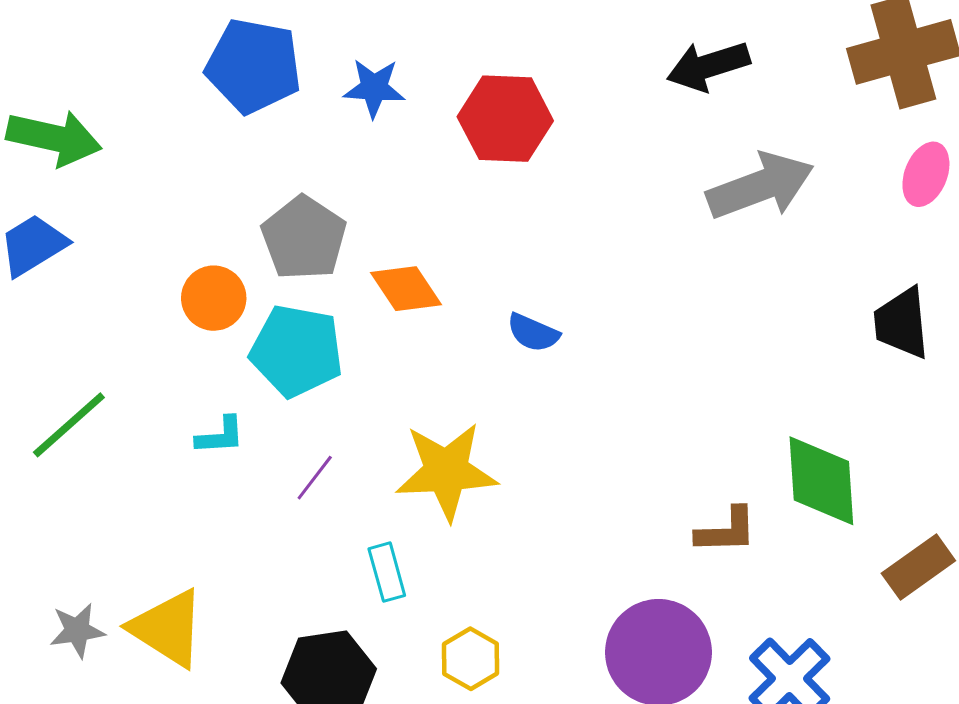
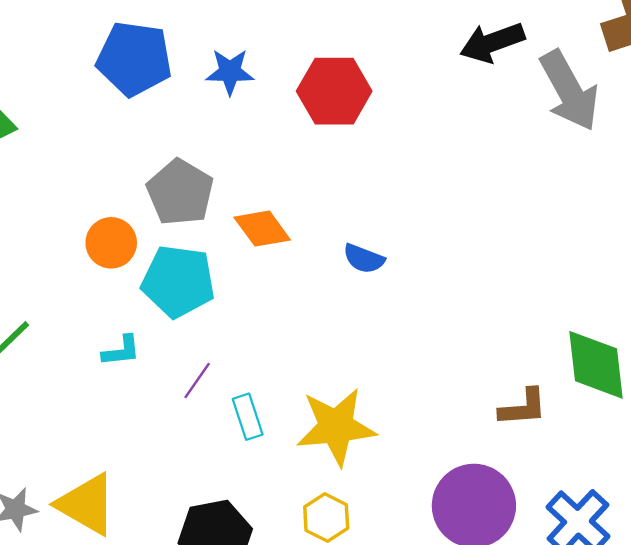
gray arrow: (760, 186) -> (569, 91), moved, turned 84
yellow star: (446, 471) -> (336, 427), moved
cyan rectangle: (387, 572) -> (248, 417), moved

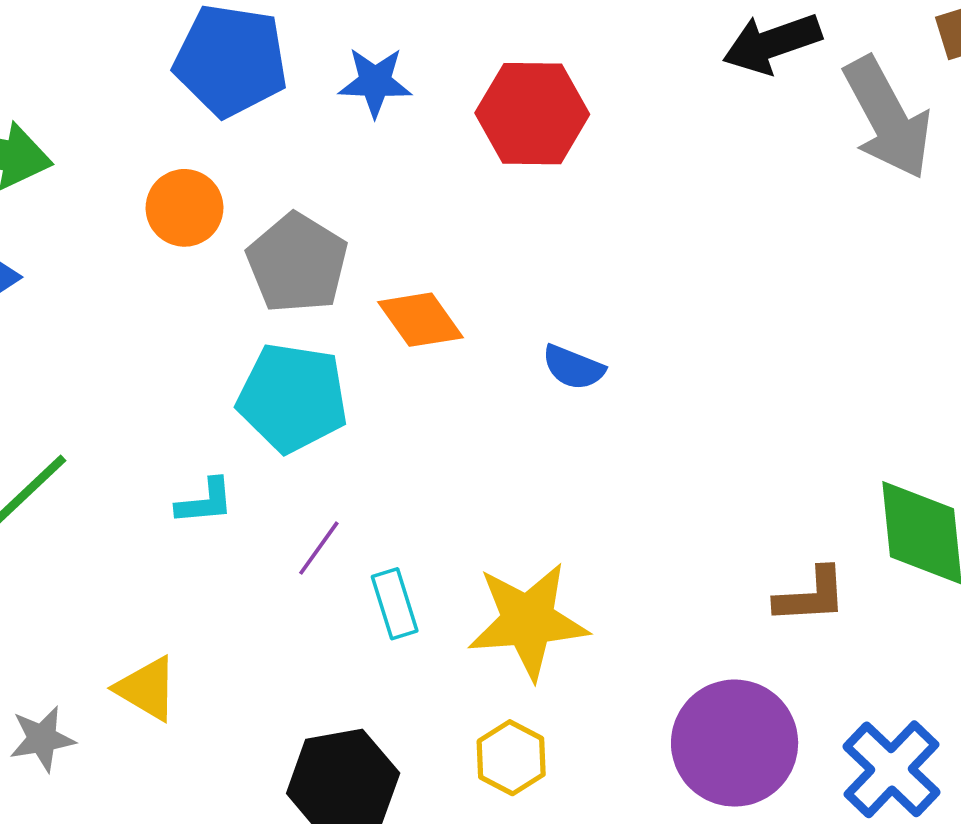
orange circle: (111, 243) -> (185, 208), moved
yellow triangle: (87, 504) -> (147, 689), moved, size x0.7

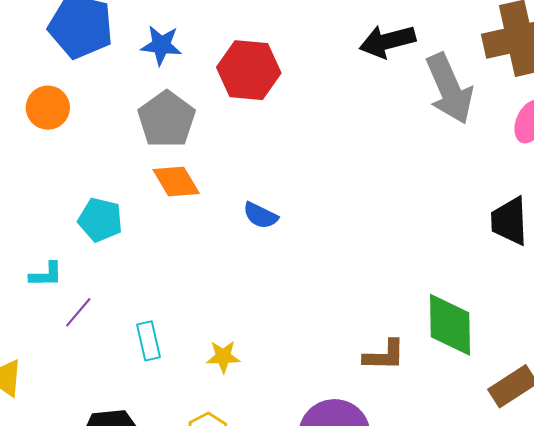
gray pentagon: (297, 263) -> (167, 119), moved
cyan pentagon: (293, 398) -> (100, 220), size x0.7
purple line: (319, 548) -> (78, 312), moved
yellow star: (528, 621) -> (223, 357), size x0.5

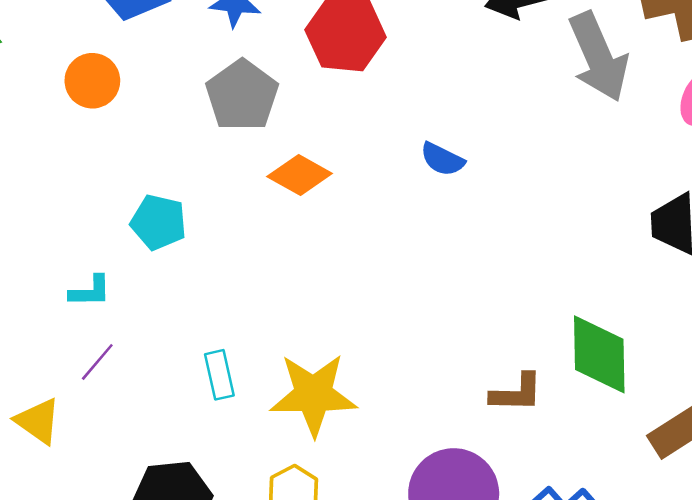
orange diamond: (176, 182) -> (300, 175), moved, turned -30
blue semicircle: (260, 215) -> (442, 159), moved
purple line: (78, 312) -> (97, 362), moved
yellow star: (223, 357) -> (313, 395), size x2.0

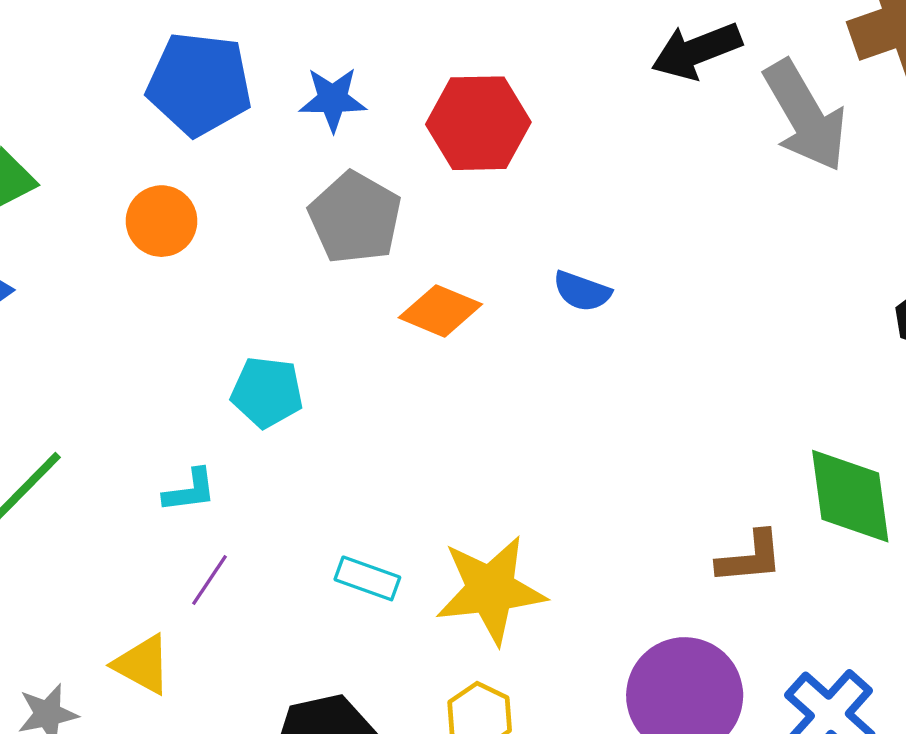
blue semicircle: (442, 159) -> (582, 291), moved
cyan rectangle: (219, 375) -> (367, 578), turned -51

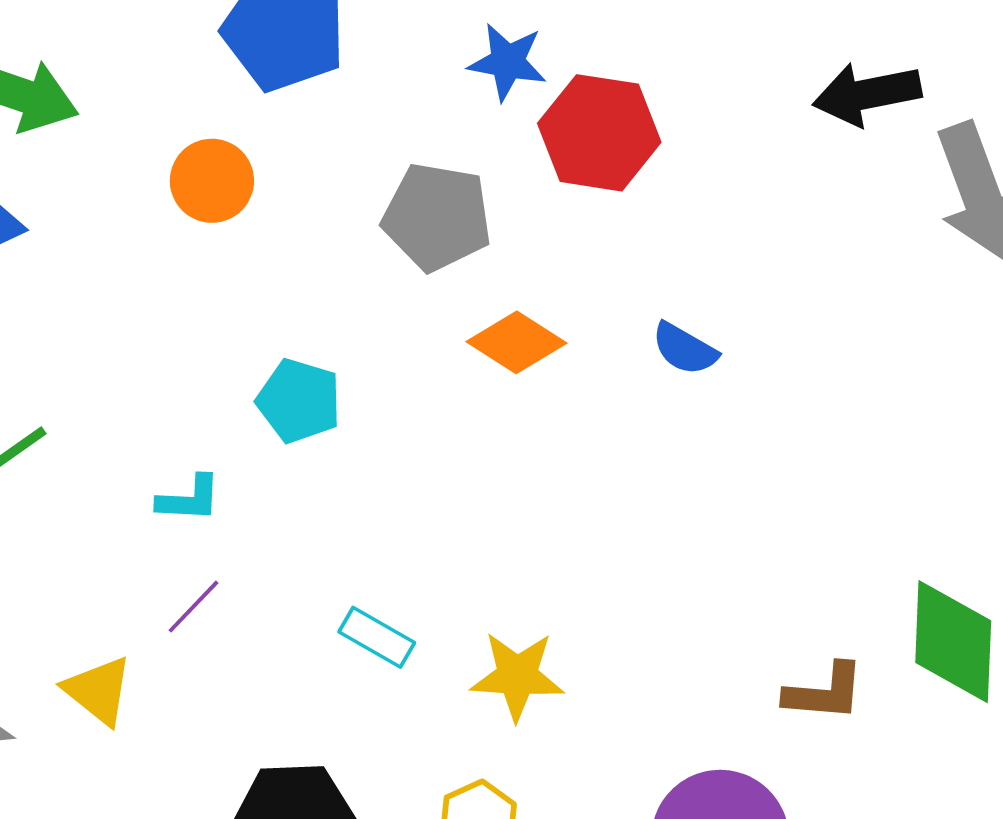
blue star: (333, 99) -> (507, 62), moved
gray pentagon: (355, 218) -> (437, 217), turned -30
yellow star: (491, 590) -> (517, 676), size x0.7

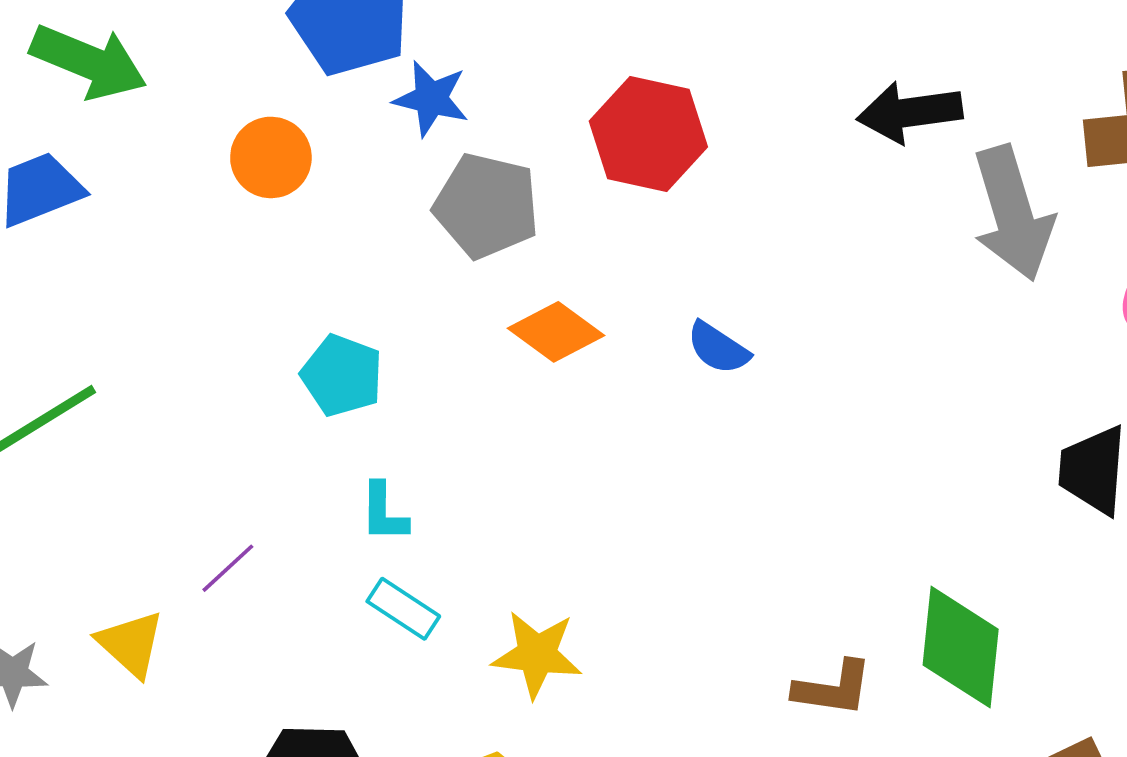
blue star: (507, 62) -> (431, 99), moved
cyan L-shape: (189, 499) -> (384, 512), moved, turned 84

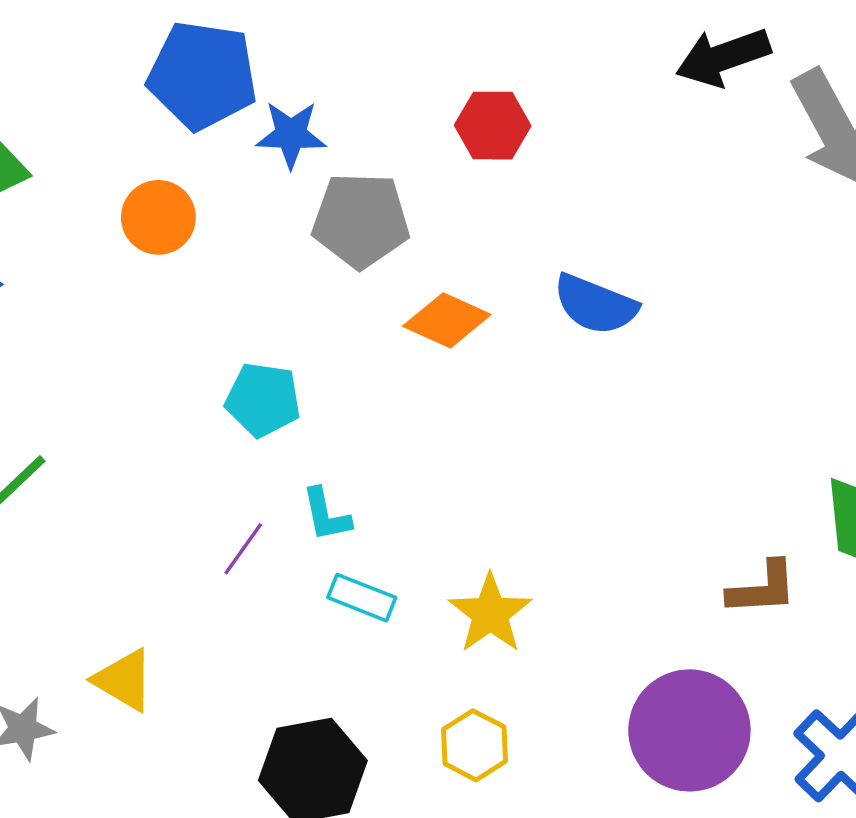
red hexagon: (648, 134) -> (493, 126), size x0.7
blue semicircle: (718, 348) -> (595, 305), size x1.4
purple line: (228, 568) -> (243, 549), moved
yellow star: (537, 654) -> (490, 613), turned -30

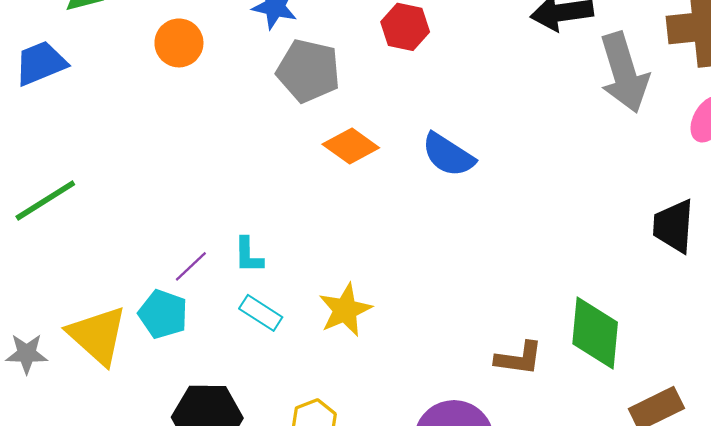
cyan pentagon: (263, 400) -> (163, 314), moved
yellow star: (490, 613) -> (345, 310), moved
yellow triangle: (124, 680) -> (97, 335), size x1.5

